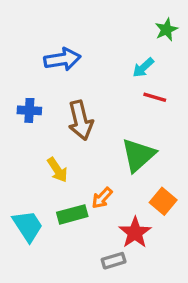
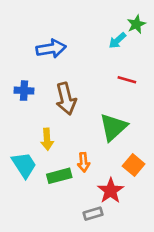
cyan arrow: (143, 68) -> (117, 41), moved
yellow arrow: (57, 170) -> (47, 139), turned 30
orange arrow: (102, 198) -> (84, 162), turned -48
cyan trapezoid: (28, 226) -> (24, 165), moved

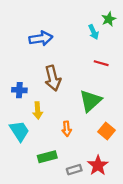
cyan arrow: (117, 41) -> (94, 32), turned -72
blue cross: (24, 91) -> (19, 90), moved
green rectangle: (59, 176) -> (47, 157), moved
red star: (111, 191) -> (98, 165), moved

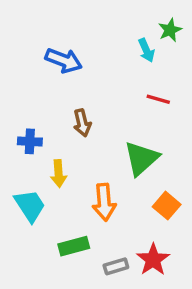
blue arrow: (41, 38) -> (64, 60), turned 30
brown arrow: (53, 78) -> (82, 123), size x0.7
orange arrow: (67, 129) -> (104, 202), size x1.5

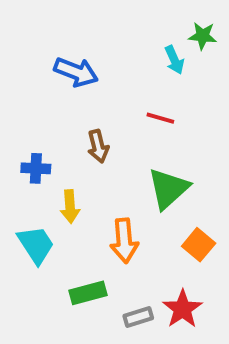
green star: (170, 30) -> (203, 36), turned 30
red line: (158, 99) -> (160, 118), moved

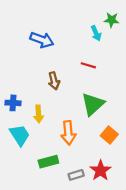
blue cross: (36, 168) -> (13, 103), moved

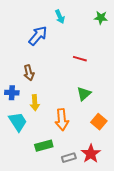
cyan arrow: (96, 33) -> (60, 17), moved
blue arrow: (42, 40) -> (38, 36), turned -70
brown arrow: (54, 81) -> (29, 73), moved
green triangle: (93, 104) -> (84, 94), size x0.7

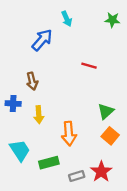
green triangle: (84, 94) -> (106, 111), moved
cyan trapezoid: (18, 122) -> (20, 150), moved

